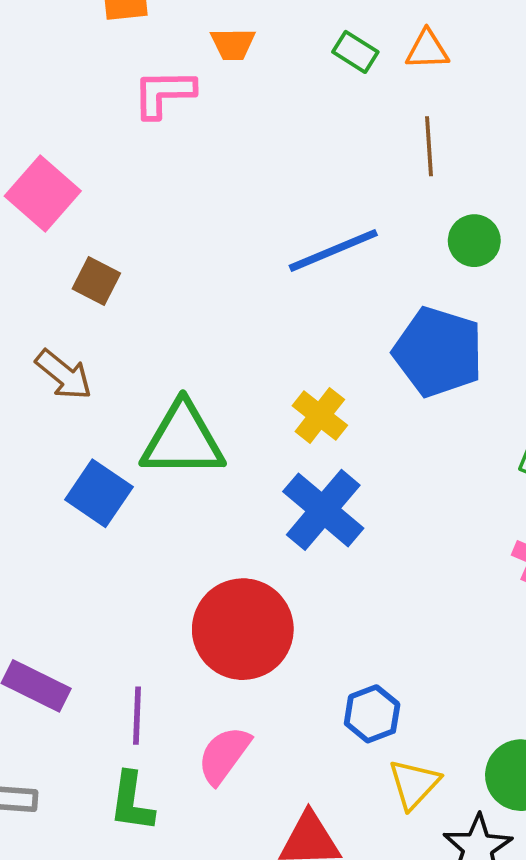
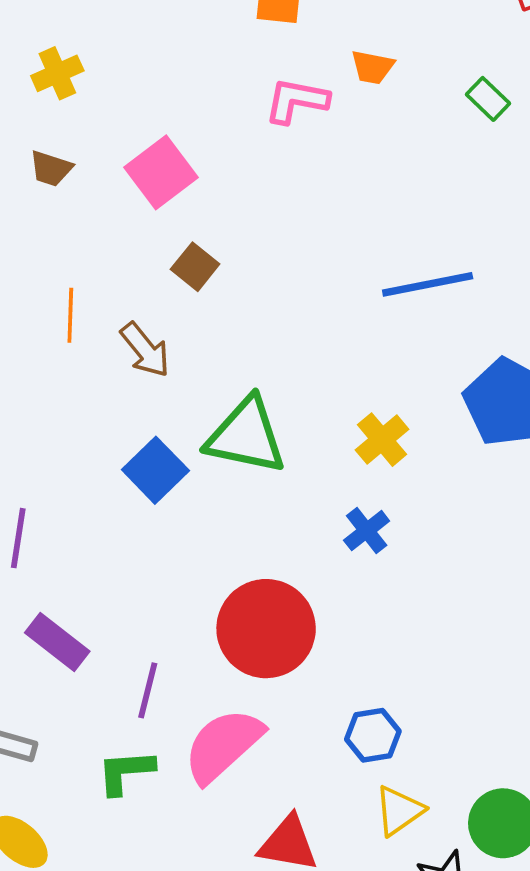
blue cross: (323, 510) -> (367, 531), size x0.6
pink semicircle: (224, 755) -> (223, 745), size x1.4
green L-shape: (132, 802) -> (126, 772), turned 66

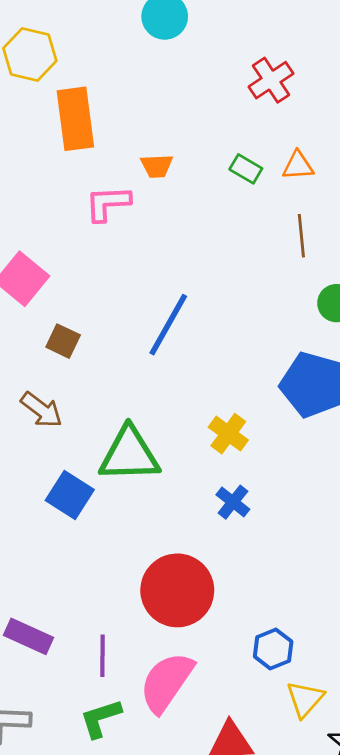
blue line: (428, 284) -> (168, 325), moved, turned -36

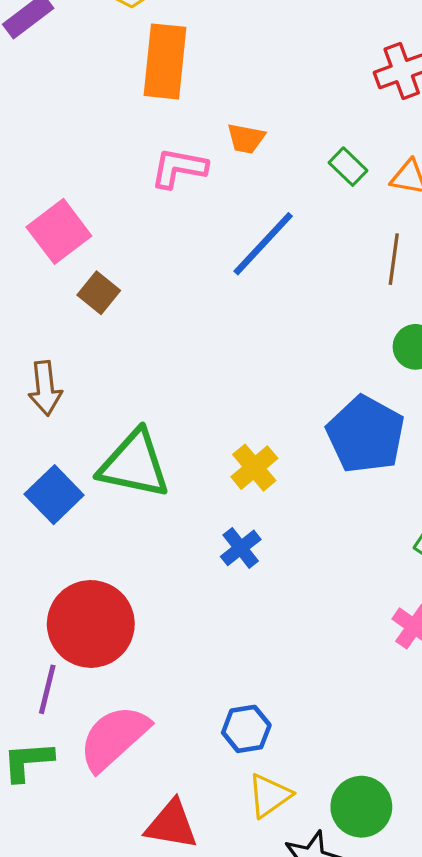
blue line: (168, 325) -> (263, 244), moved
brown square: (63, 341) -> (99, 293), moved
brown arrow: (41, 410) -> (45, 388), turned 33
red circle: (177, 590) -> (91, 624), moved

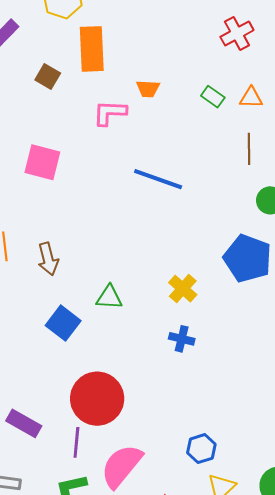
pink square: (59, 231) -> (42, 162), turned -30
blue line: (263, 244) -> (158, 179), moved, turned 75
brown square: (99, 293) -> (48, 76), moved
green triangle: (134, 464) -> (109, 297), size x0.6
blue cross: (241, 548) -> (182, 339), turned -30

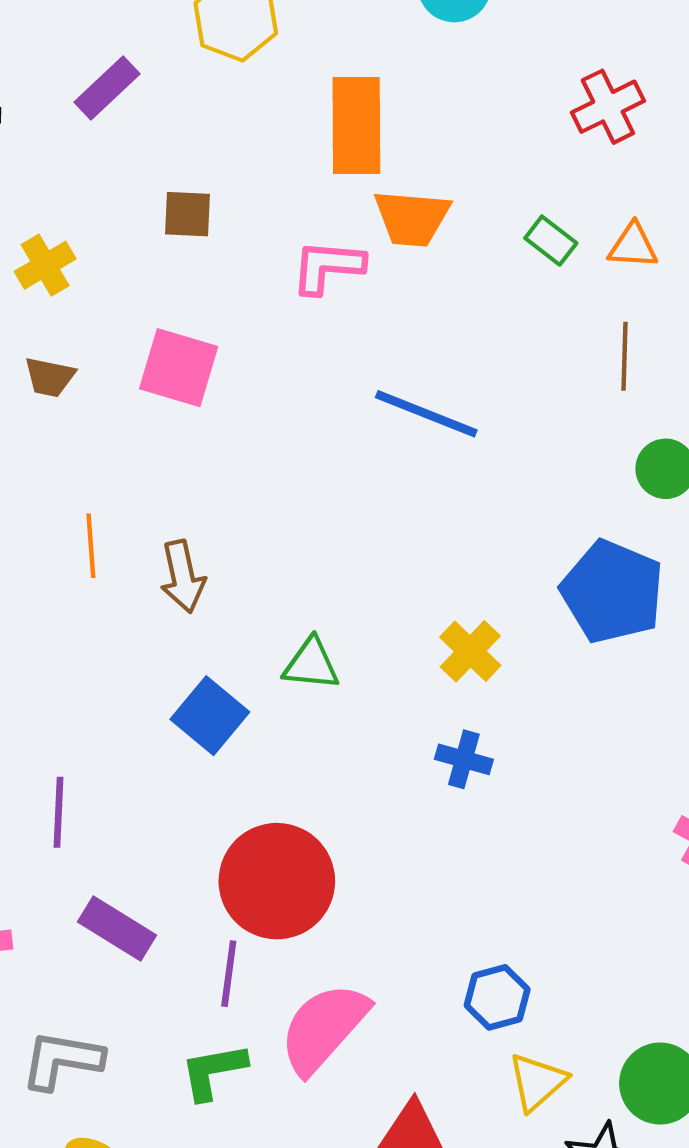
orange rectangle: (92, 49) -> (356, 125), moved
brown square: (48, 76) -> (188, 214), moved, turned -30
orange trapezoid: (148, 89) -> (412, 218), size x1.5

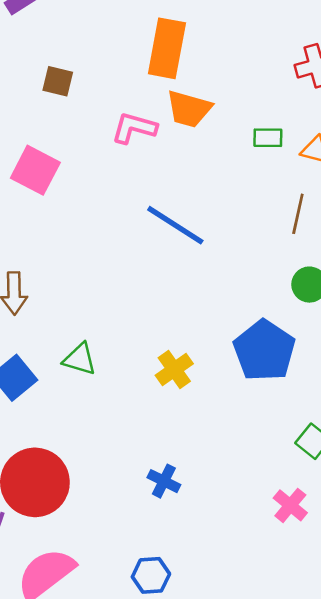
green rectangle: (551, 241) -> (268, 138), turned -48
blue cross: (464, 759) -> (164, 481), moved

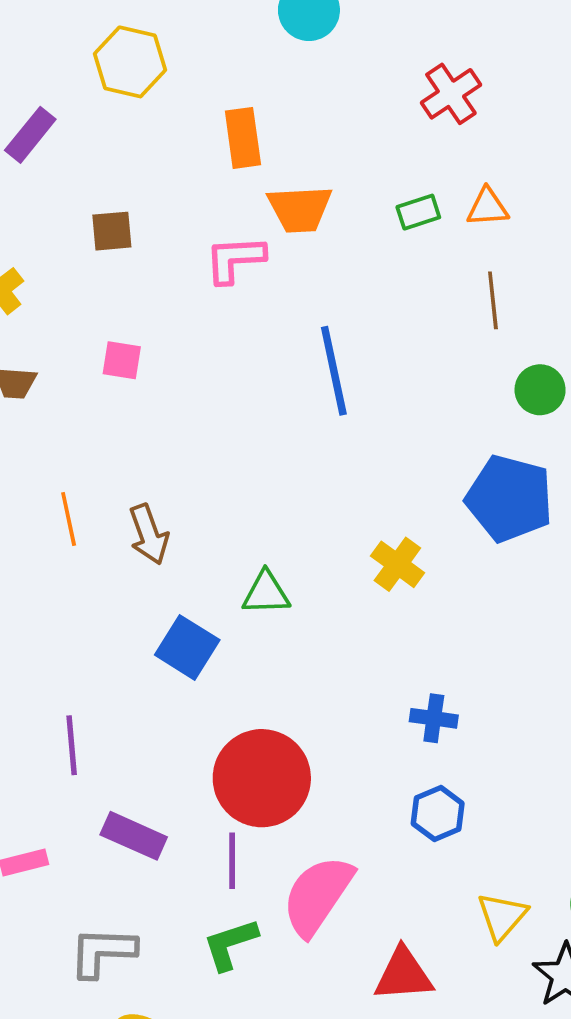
orange rectangle: (167, 48) -> (243, 138), size x0.7
pink square: (35, 170) -> (122, 360), size x0.6
blue line: (175, 225) -> (334, 371), turned 64
blue hexagon: (151, 575) -> (438, 814), moved

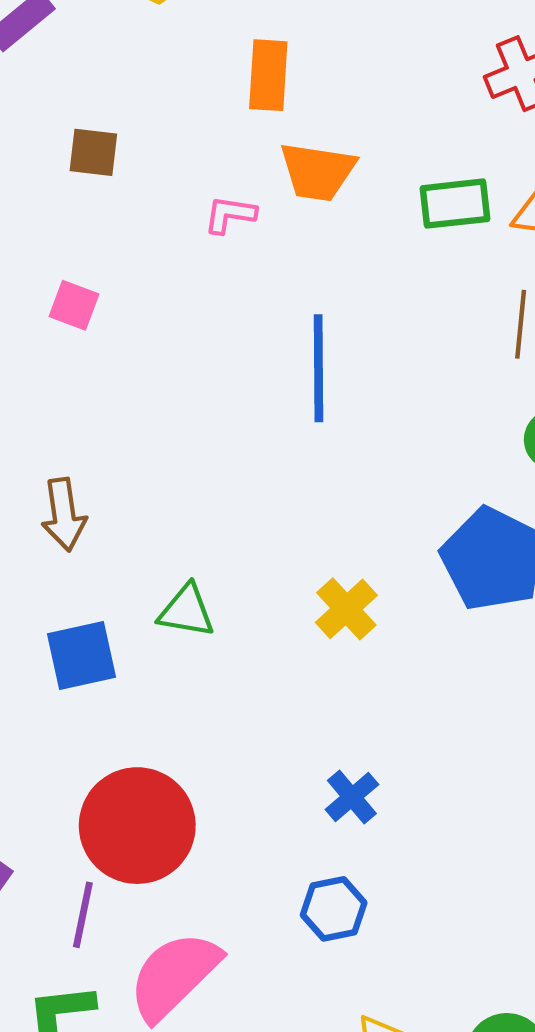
green rectangle: (418, 212) -> (455, 204), size x1.4
pink L-shape: (235, 259) -> (230, 215), size x0.7
blue square: (187, 647) -> (81, 656), turned 34
blue cross: (434, 718) -> (352, 797), turned 30

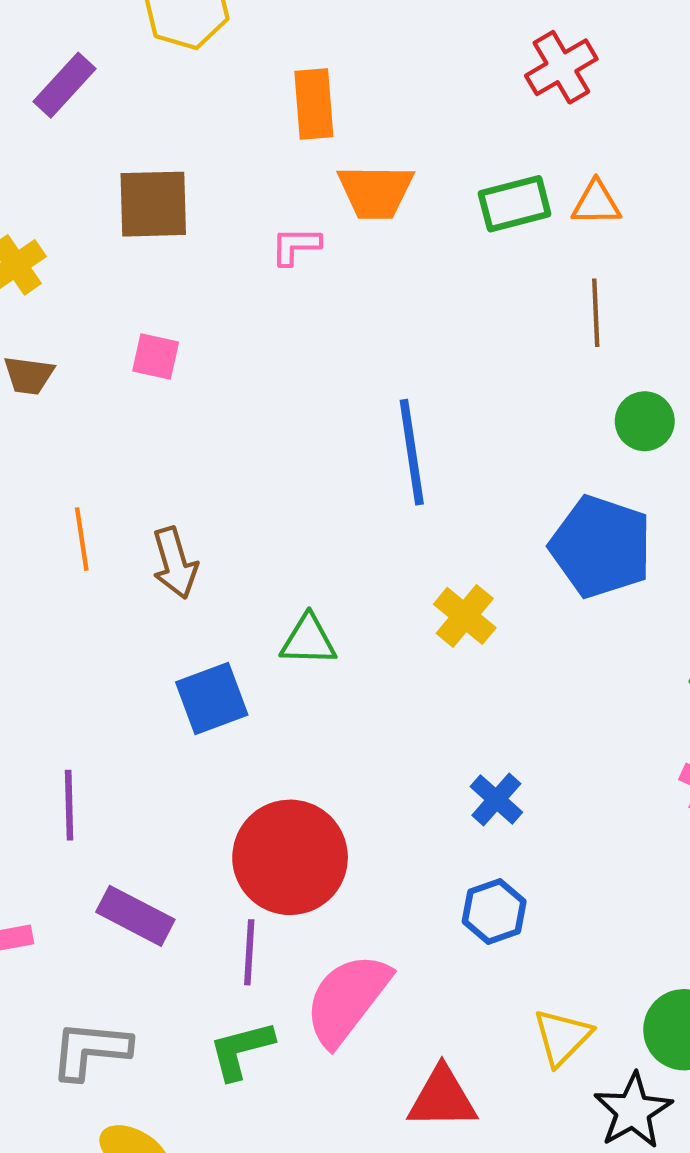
brown square: (93, 152) -> (153, 204), size x1.5
blue line: (319, 368) -> (412, 452), moved

